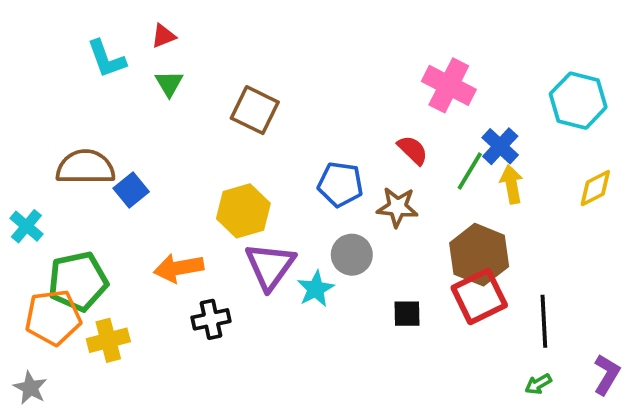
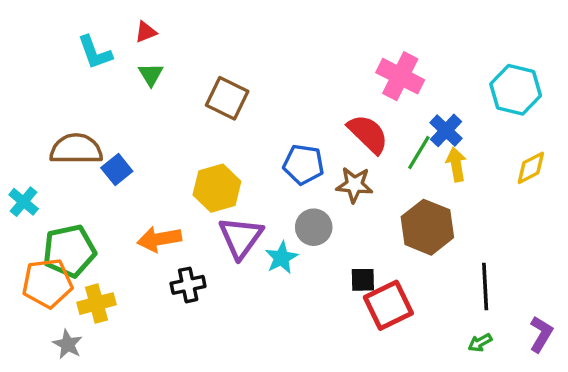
red semicircle: (413, 150) -> (368, 134), size x1.5
red square: (479, 297) -> (388, 305), moved
gray star: (30, 388) -> (68, 344), moved

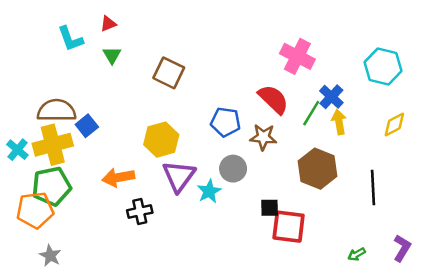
black line: (485, 287) -> (373, 188), moved
yellow cross: (96, 304) -> (53, 145), moved, size x1.4
red square: (388, 305) -> (289, 227), turned 33

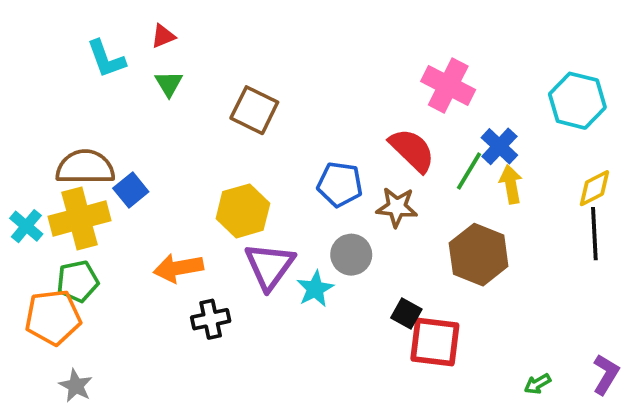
green pentagon: (51, 186) -> (78, 281), size x0.7
black line: (373, 188) -> (594, 234), moved
black square: (270, 208) -> (406, 314), turned 30

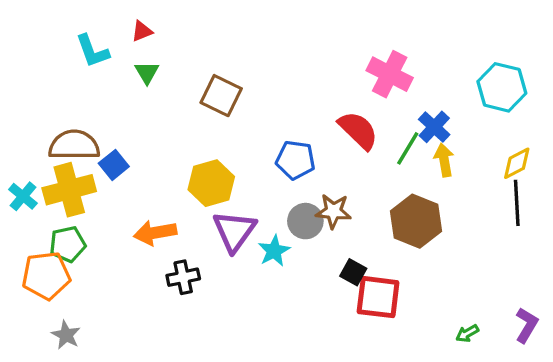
brown star: (397, 207) -> (333, 211), moved

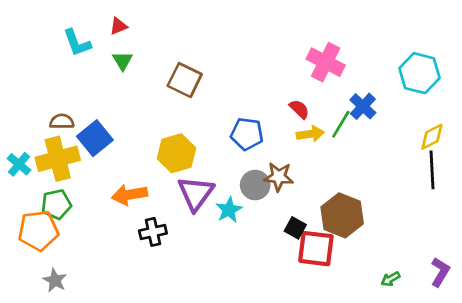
red semicircle: (358, 130) -> (299, 109), size x0.6
brown semicircle: (74, 145) -> (62, 121), size x0.6
yellow arrow: (444, 160) -> (310, 134), moved, turned 92
blue square: (114, 165) -> (95, 138), size x1.4
brown hexagon: (416, 221) -> (342, 215), moved

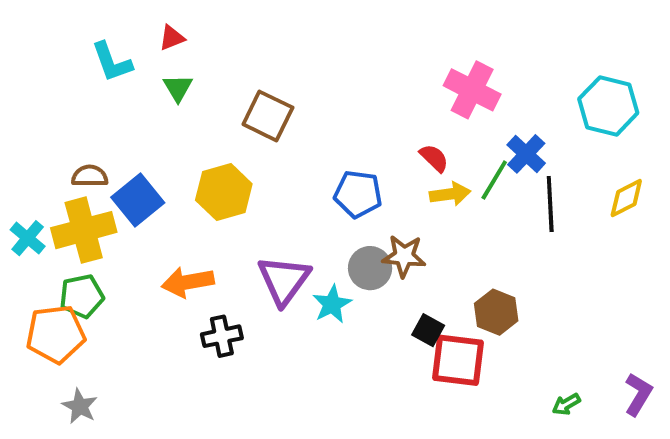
yellow hexagon: (176, 153) -> (224, 192), moved
black line: (432, 170) -> (550, 204), moved
brown hexagon: (342, 215) -> (496, 312), size x0.7

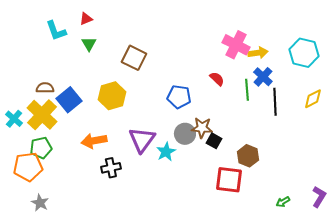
green line: (494, 180) -> (247, 90), turned -35
yellow arrow: (450, 194) -> (258, 53), moved
yellow cross: (84, 230) -> (42, 115), turned -32
black square: (428, 330) -> (214, 141), moved

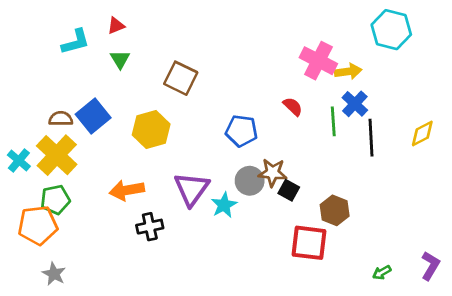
cyan L-shape: (56, 31) -> (76, 42), turned -85
cyan hexagon: (304, 53) -> (391, 30), moved
blue square: (69, 100) -> (93, 116), moved

